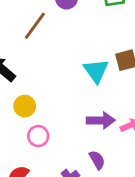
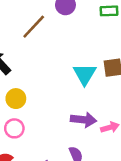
pink circle: (38, 136) -> (14, 128), moved

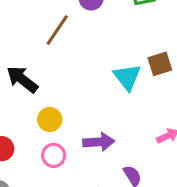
purple arrow: (83, 120) -> (99, 142), moved

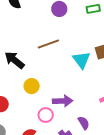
brown line: (57, 30) -> (48, 44), moved, turned 35
pink circle: (54, 155) -> (46, 115), moved

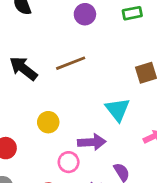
black arrow: (14, 60) -> (23, 68), moved
cyan triangle: (81, 60) -> (118, 110), moved

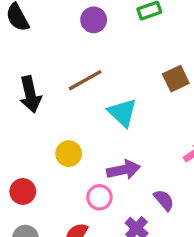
black arrow: (23, 68) -> (30, 94), turned -132
cyan triangle: (118, 110) -> (122, 113), moved

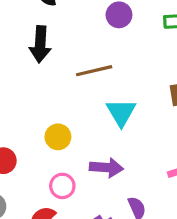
black arrow: (30, 94) -> (40, 44), moved
pink circle: (99, 197) -> (62, 186), moved

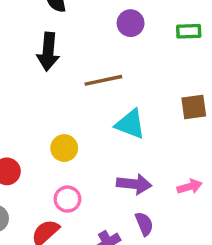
cyan triangle: (121, 112) -> (130, 124), turned -40
purple arrow: (106, 168) -> (134, 184), moved

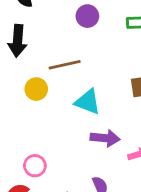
yellow circle: (64, 148) -> (36, 89), moved
purple arrow: (134, 184) -> (105, 138), moved

